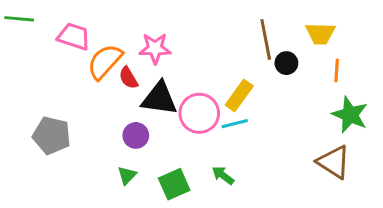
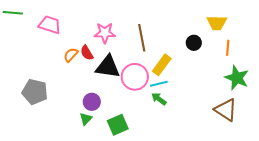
brown line: (266, 39) -> (142, 38), moved
orange semicircle: (105, 62) -> (71, 55), moved, size x0.6
purple circle: (136, 135) -> (92, 102), moved
green arrow: (223, 175) -> (159, 99), moved

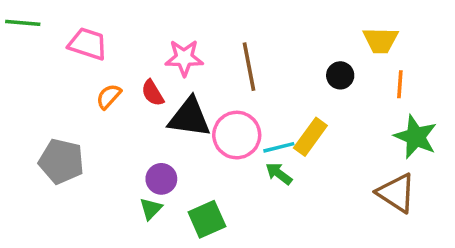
orange semicircle: (71, 55) -> (109, 96), moved
yellow rectangle: (162, 65) -> (310, 137), moved

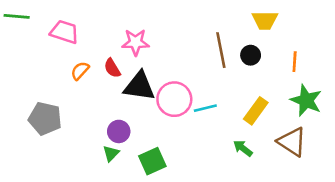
yellow trapezoid: (381, 40) -> (265, 20), moved
brown line: (249, 67) -> (221, 50), moved
yellow rectangle: (310, 137) -> (256, 111), moved
green arrow: (279, 174) -> (243, 148), moved

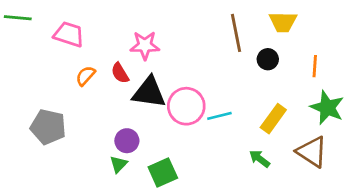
brown line: (221, 50) -> (236, 33), moved

